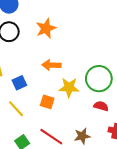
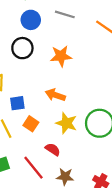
orange square: (47, 102) -> (31, 124), moved
red semicircle: (101, 106) -> (53, 149), moved

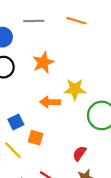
yellow star: (66, 123) -> (75, 89), moved
red semicircle: (53, 149) -> (79, 153), moved, turned -70

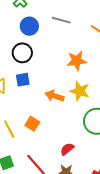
orange star: (43, 63) -> (77, 61), moved
blue square: (16, 122) -> (23, 80), moved

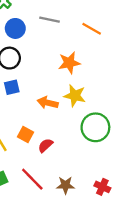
red semicircle: (67, 149) -> (45, 145), moved

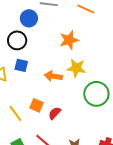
blue circle: (15, 28) -> (29, 18), moved
blue square: (12, 87) -> (21, 65), turned 32

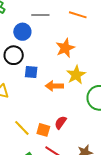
blue square: (21, 65) -> (31, 72), moved
yellow star: (76, 68) -> (76, 75), turned -30
orange square: (37, 105) -> (43, 130), moved

